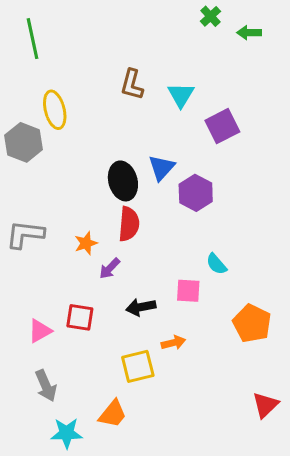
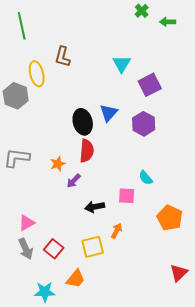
brown L-shape: (132, 85) -> (63, 57), moved
purple hexagon: (196, 193) -> (144, 124), moved
red square: (80, 317) -> (54, 249), moved, turned 30
orange arrow: (173, 343) -> (117, 231), turned -49
gray arrow: (46, 386) -> (26, 249), moved

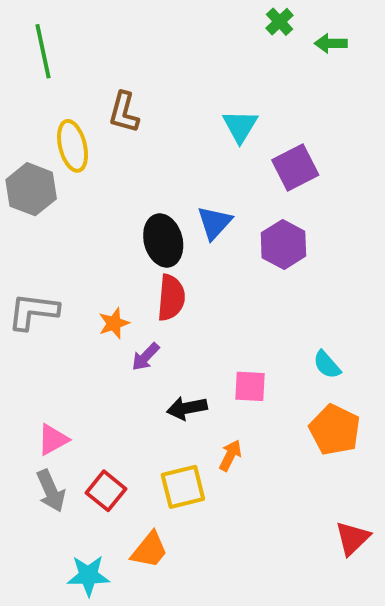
cyan semicircle: (146, 178) -> (327, 365), moved

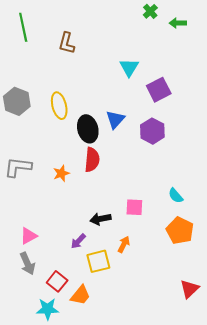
brown L-shape: (124, 112) -> (67, 43), moved
yellow ellipse: (73, 146) -> (59, 106), moved
purple arrow: (145, 357) -> (78, 241), moved
red square: (106, 491) -> (57, 281), moved

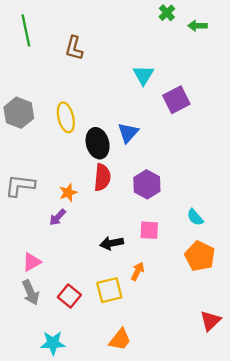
purple hexagon: (152, 131) -> (147, 184), moved
purple arrow: (78, 241) -> (58, 217), moved
red square: (57, 281) -> (69, 296), moved
orange trapezoid: (80, 295) -> (120, 340), moved

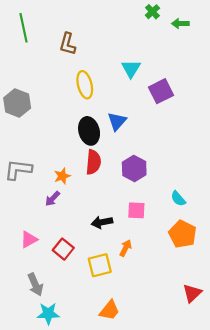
yellow ellipse: (66, 117) -> (85, 85), moved
gray arrow: (31, 292) -> (35, 285), moved
red square: (69, 296) -> (63, 249), moved

